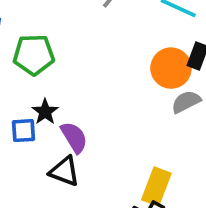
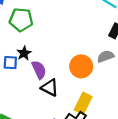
orange circle: (171, 68) -> (81, 66), moved
black triangle: (64, 171) -> (50, 88), moved

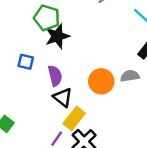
black star: (24, 53) -> (57, 36), moved, size x1.5
yellow rectangle: (83, 103) -> (74, 118), moved

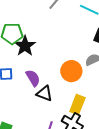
yellow rectangle: (74, 118) -> (77, 105), moved

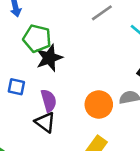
black triangle: (44, 93) -> (45, 122), moved

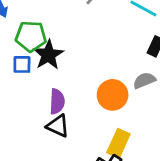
blue square: (16, 87) -> (22, 64), moved
purple semicircle: (49, 101) -> (57, 101), turned 30

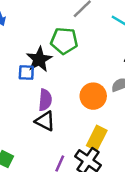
green pentagon: (31, 36) -> (64, 41), moved
blue square: (22, 64) -> (26, 72), moved

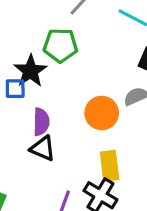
yellow rectangle: (97, 138) -> (110, 166), turned -30

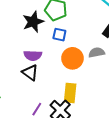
blue square: (15, 89) -> (59, 35), moved
purple semicircle: (41, 122) -> (33, 55), turned 78

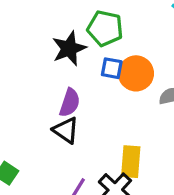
purple semicircle: (33, 55) -> (70, 103), turned -72
orange circle: (72, 58) -> (136, 73), moved

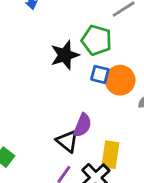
purple semicircle: (70, 103) -> (82, 125), moved
black triangle: (66, 130) -> (67, 141), moved

